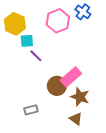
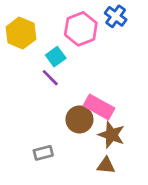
cyan square: (27, 41) -> (56, 57), moved, turned -32
pink rectangle: (71, 77) -> (99, 107), turned 70
brown triangle: (76, 119) -> (106, 165), turned -32

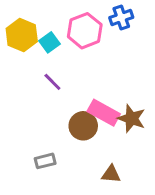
blue cross: (116, 16) -> (121, 17), turned 35
cyan square: (56, 57) -> (50, 42), moved
brown star: (111, 135) -> (132, 118), moved

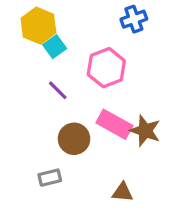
pink hexagon: (85, 31) -> (106, 68), moved
yellow hexagon: (22, 35) -> (38, 26), moved
brown circle: (83, 126) -> (74, 139), moved

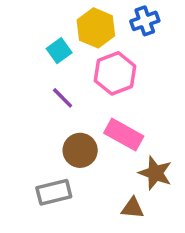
yellow hexagon: (38, 26) -> (96, 28), moved
brown star: (145, 131) -> (155, 173), moved
gray rectangle: (50, 178) -> (54, 192), size x1.4

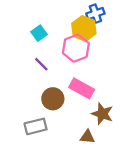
yellow hexagon: (96, 28) -> (84, 29), moved

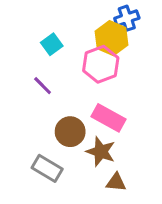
purple line: (41, 64) -> (43, 86), moved
brown star: (102, 114) -> (101, 152), moved
gray rectangle: (36, 126) -> (47, 168), turned 45

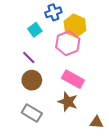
blue cross: (127, 18) -> (53, 12), moved
brown circle: (70, 132) -> (32, 80), moved
brown triangle: (116, 182) -> (97, 122), moved

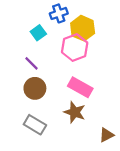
brown triangle: (97, 122) -> (106, 135), turned -32

